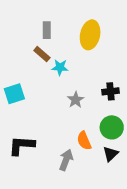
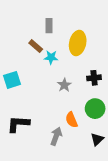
gray rectangle: (47, 30) -> (49, 26), moved
yellow ellipse: (90, 35) -> (78, 43), moved
black triangle: (110, 154) -> (97, 139), moved

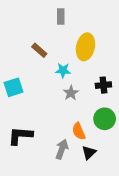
gray rectangle: (49, 26) -> (61, 16), moved
cyan star: (51, 57) -> (63, 70), moved
black triangle: (97, 139) -> (89, 153), moved

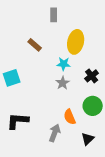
cyan star: (63, 70) -> (64, 64), moved
black cross: (103, 85) -> (92, 76), turned -32
black triangle: (89, 153) -> (88, 139), moved

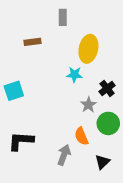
brown rectangle: (35, 45) -> (32, 42), moved, turned -48
gray star: (63, 83) -> (88, 105), moved

